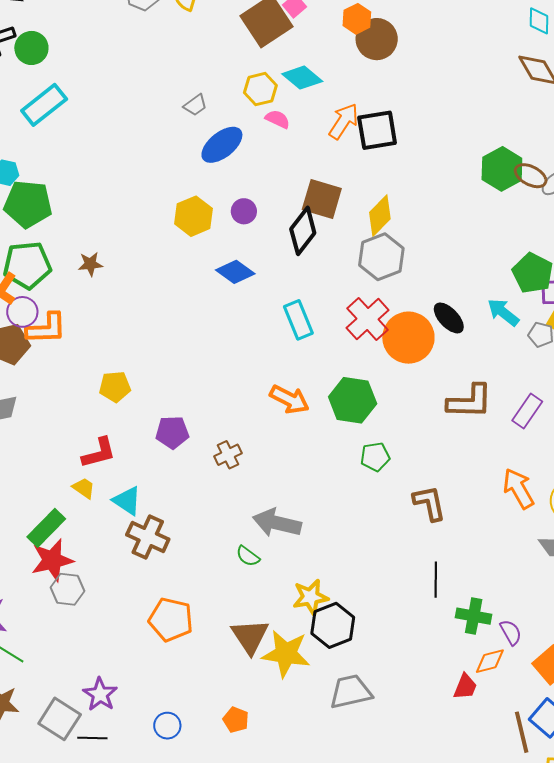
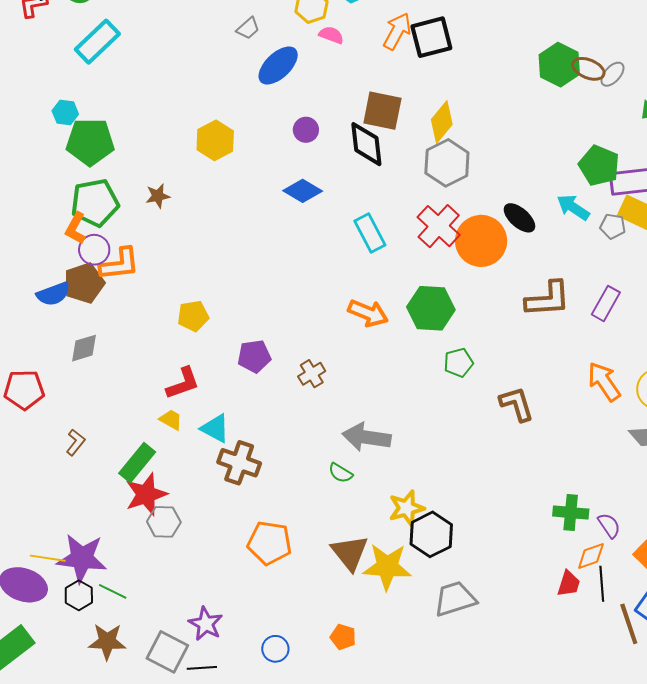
yellow hexagon: (193, 216) -> (215, 140), moved
black diamond: (303, 231) -> (366, 144), turned -39
black line: (436, 580) -> (602, 584), moved

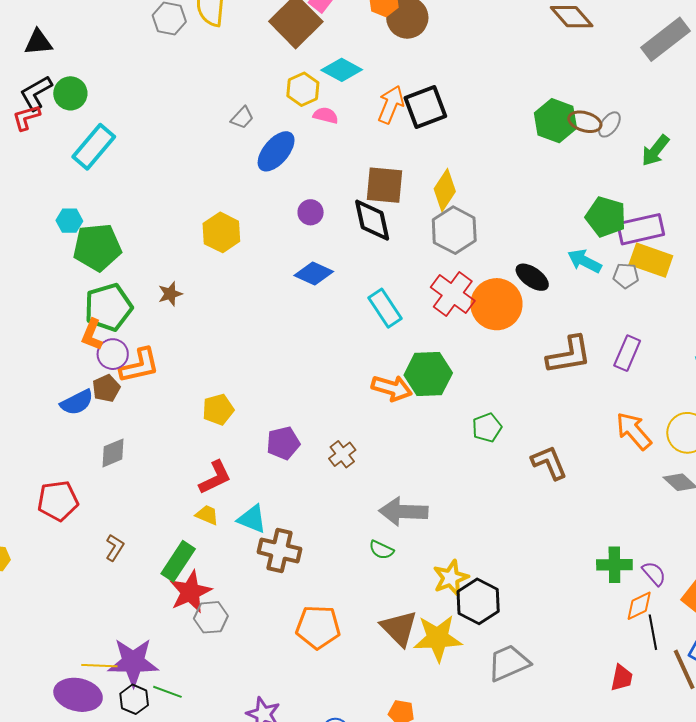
brown pentagon: (84, 283) -> (106, 388), size x0.7
green hexagon: (431, 308) -> (428, 374), moved
red trapezoid: (569, 584) -> (622, 678), moved

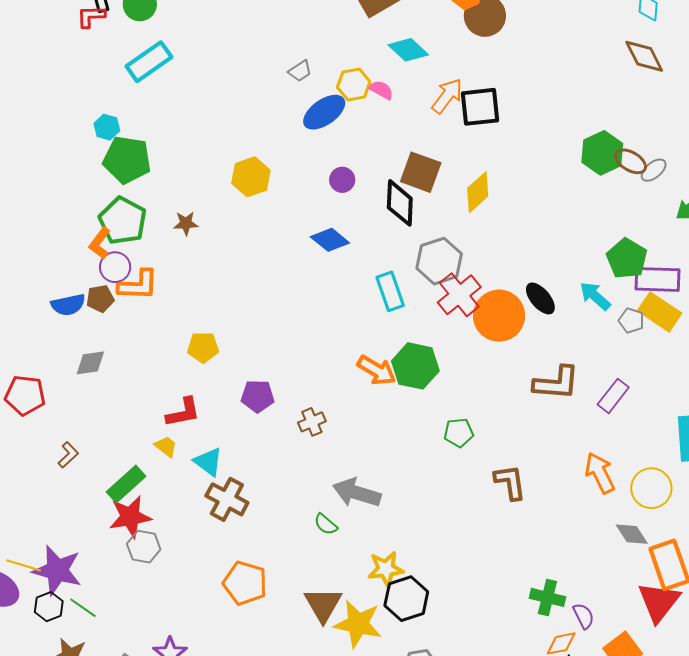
yellow hexagon: (303, 89) -> (354, 84), moved
gray hexagon: (454, 230) -> (439, 261), moved
green pentagon: (108, 307) -> (123, 221), turned 30

